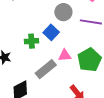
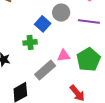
blue square: (51, 32) -> (43, 24), moved

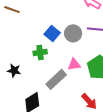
gray circle: (61, 13) -> (73, 33), moved

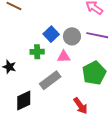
pink triangle: (74, 64) -> (64, 57), moved

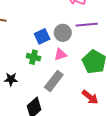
blue square: (51, 34) -> (42, 36), turned 35
green cross: (37, 52) -> (33, 57), turned 32

